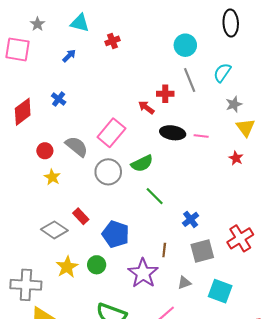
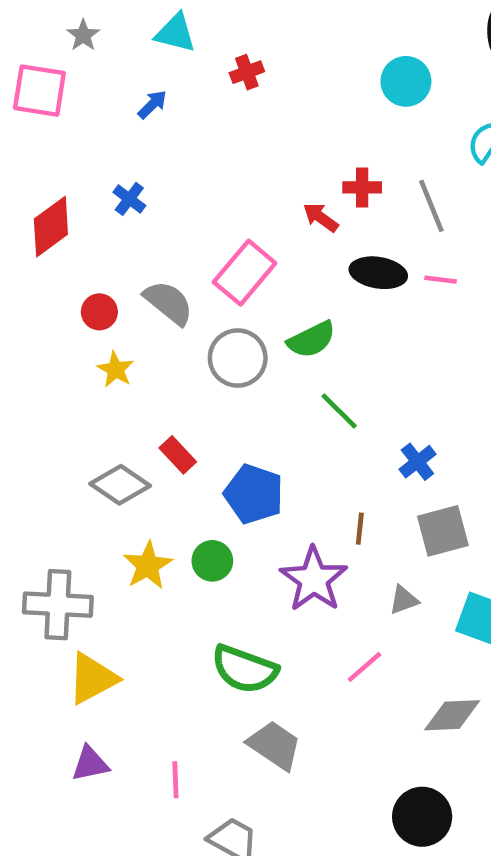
gray line: (190, 80) -> (431, 206), moved

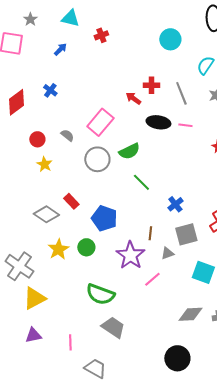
gray semicircle: (169, 303) -> (67, 135), size x0.6
gray triangle: (404, 600) -> (167, 253), moved
gray cross: (58, 605) -> (19, 266), turned 32
pink line: (364, 667) -> (152, 279), moved

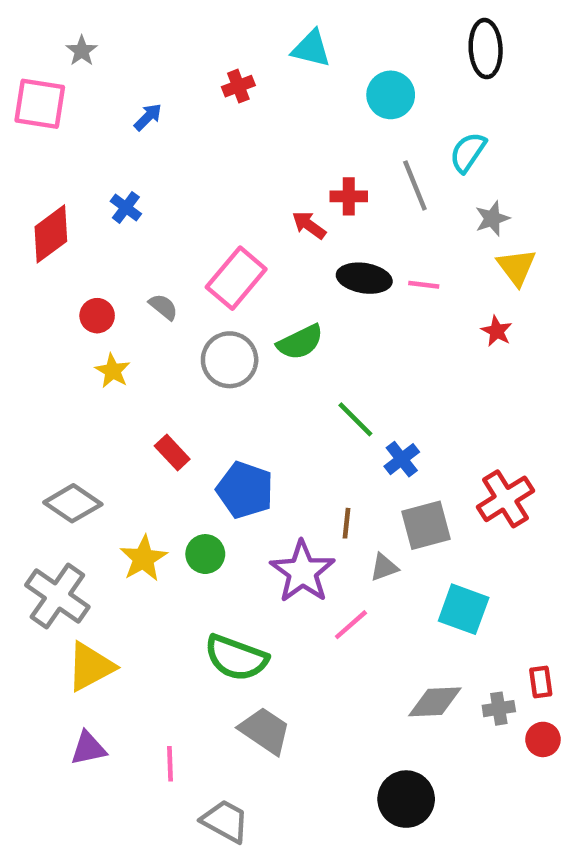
cyan triangle: (70, 18) -> (311, 49), moved
gray line: (181, 93) -> (415, 185), moved
green line: (141, 182) -> (355, 419), moved
gray diamond: (46, 214) -> (73, 503), moved

